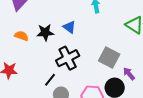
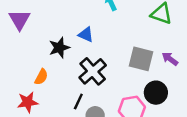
orange semicircle: (21, 36) -> (41, 77), moved, turned 112
purple arrow: (129, 74) -> (170, 59), moved

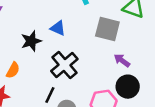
gray square: (141, 59) -> (107, 29), moved
purple arrow: (170, 59) -> (122, 60), moved

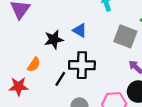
black cross: (64, 65) -> (82, 65), turned 35
black line: (50, 95) -> (60, 79), moved

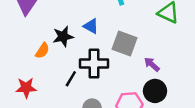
gray square: (125, 36) -> (124, 43), moved
orange semicircle: (34, 65) -> (42, 51), moved

